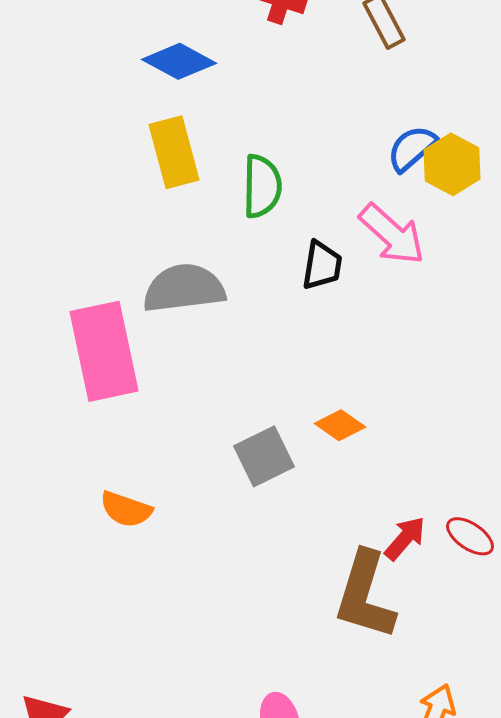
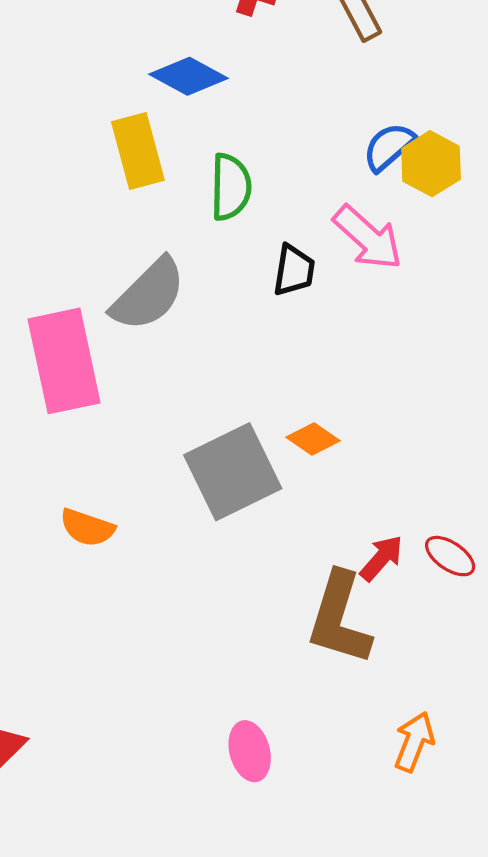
blue diamond: (179, 61) -> (188, 76), moved
gray semicircle: (184, 288) -> (148, 295), turned 142
gray square: (264, 456) -> (233, 472), size x1.5

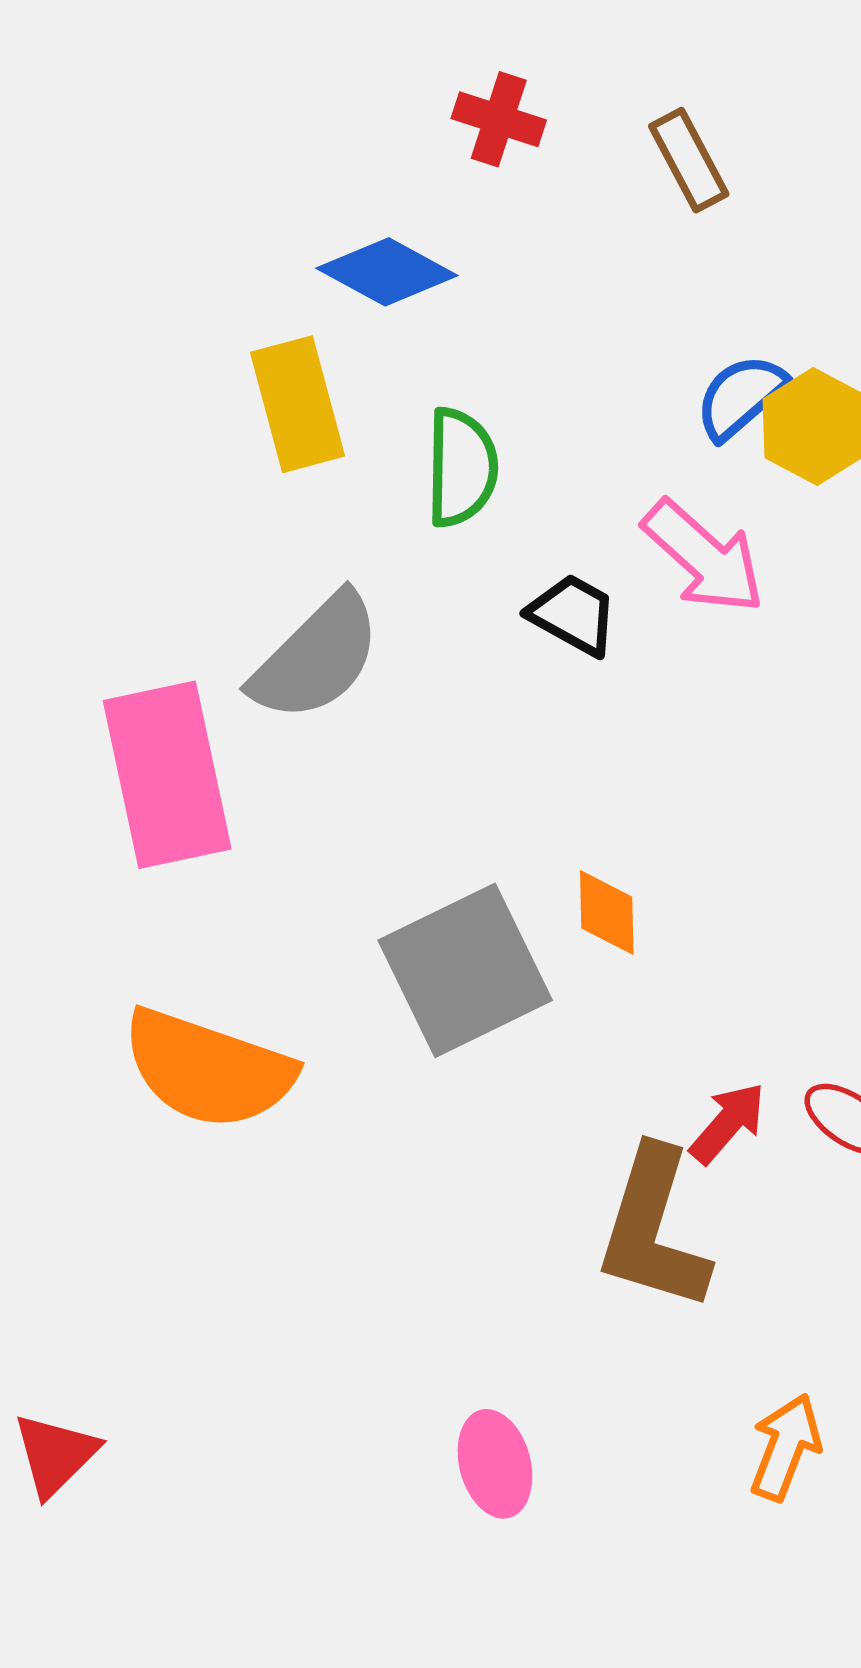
black trapezoid: (294, 270) -> (573, 615), turned -70
orange diamond: (313, 439) -> (607, 913), turned 54
orange semicircle: (87, 528) -> (208, 1069), size x1.8

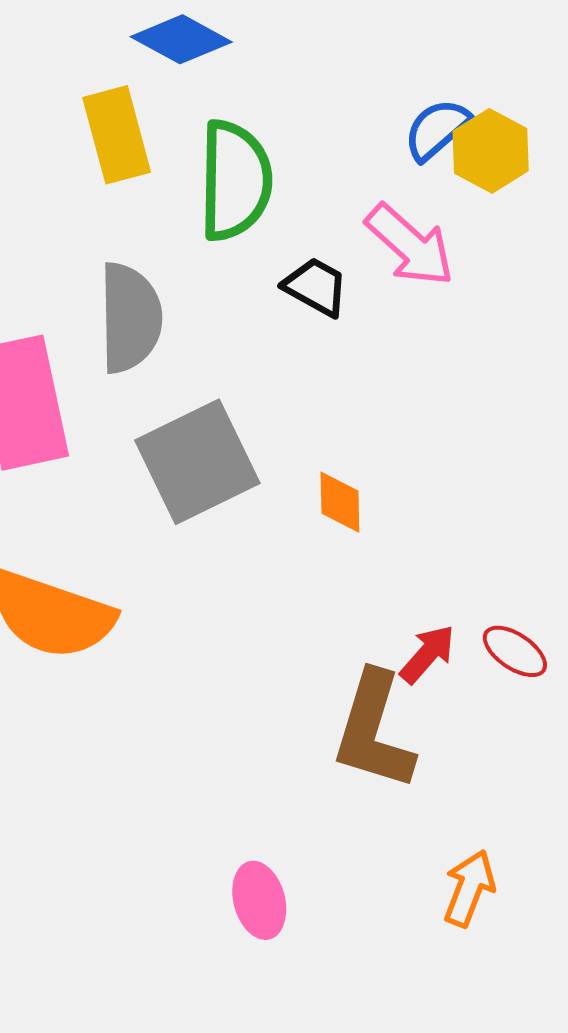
green semicircle: (461, 467) -> (235, 181), size x1.4
gray semicircle: (316, 657) -> (130, 318), turned -46
gray square: (465, 970) -> (197, 462), moved

